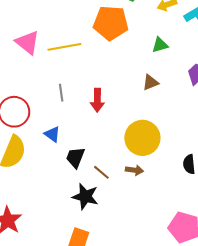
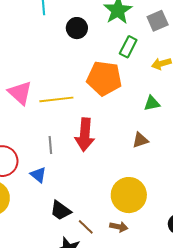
red arrow: (97, 100) -> (85, 135), moved, size x1.4
blue triangle: (52, 134) -> (38, 175), moved
black trapezoid: (75, 157) -> (61, 210), turned -80

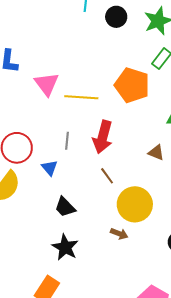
black circle: (77, 28) -> (116, 17), moved
brown triangle: (140, 140) -> (156, 153), turned 30
brown line: (86, 227) -> (107, 176), moved

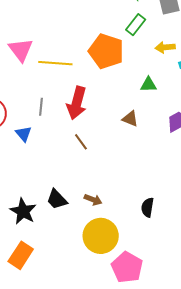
yellow circle: (135, 204) -> (101, 236), moved
black trapezoid: (65, 207) -> (57, 199), moved
black star: (65, 247) -> (23, 211), moved

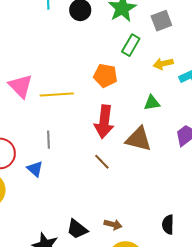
orange pentagon: (106, 51) -> (105, 76), size x0.7
red arrow: (77, 103) -> (104, 122), moved
brown triangle: (130, 119) -> (138, 139), size x1.6
brown line: (81, 142) -> (102, 162), moved

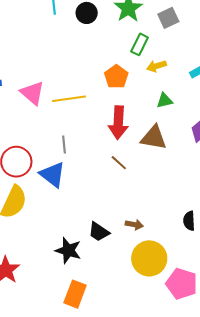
yellow arrow: (163, 64) -> (156, 66), moved
orange pentagon: (105, 76) -> (116, 77), turned 30
blue triangle: (35, 169) -> (53, 175), size x1.6

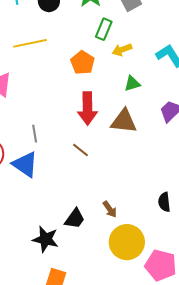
yellow line: (69, 99) -> (30, 43), moved
brown line: (119, 163) -> (81, 150), moved
brown arrow: (134, 225) -> (110, 209), turned 48
black trapezoid: (99, 232) -> (75, 219), turned -85

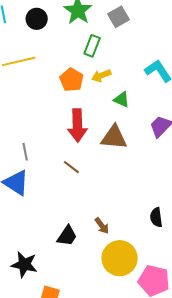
yellow arrow: (122, 50) -> (101, 76), moved
green triangle: (132, 84) -> (122, 100), turned 42
black star: (46, 239) -> (24, 264), moved

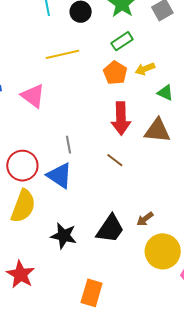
green rectangle: (92, 46) -> (122, 41), moved, turned 35
brown arrow: (102, 226) -> (145, 219), turned 90
black trapezoid: (67, 236) -> (110, 229), size x1.4
black star: (24, 264) -> (64, 236), moved

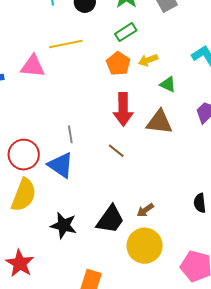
pink triangle: (33, 96) -> (33, 66), moved, turned -32
yellow circle: (163, 251) -> (145, 246), moved

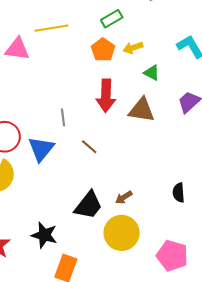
gray line: (70, 134) -> (63, 117), moved
brown line: (116, 151) -> (89, 147), moved
blue triangle: (61, 165) -> (41, 149), turned 32
black star: (64, 225) -> (44, 235), moved

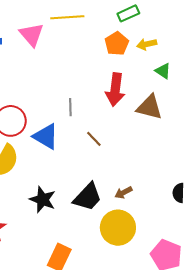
pink triangle: (17, 49) -> (32, 35), turned 36
blue triangle: (41, 149) -> (46, 136), turned -44
black star: (44, 235) -> (43, 200), moved

